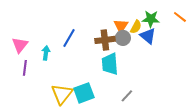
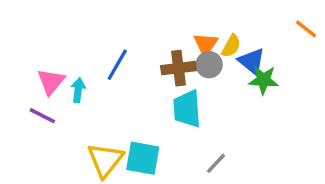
green star: (151, 19) -> (264, 80), moved
pink triangle: (20, 45) -> (51, 82), moved
purple line: (25, 68) -> (42, 116), turned -70
cyan square: (84, 93) -> (143, 158), turned 30

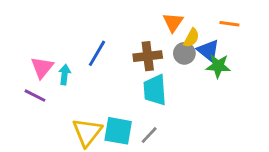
orange line: (306, 29) -> (229, 24), moved, turned -30
orange triangle: (206, 44) -> (173, 22), moved
gray circle: (209, 65) -> (184, 53), moved
gray line: (216, 163) -> (149, 135), moved

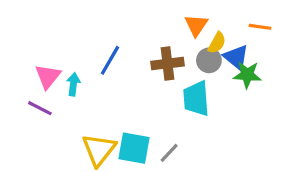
cyan trapezoid: (155, 90) -> (196, 99), moved

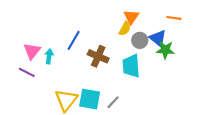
yellow semicircle: (217, 43) -> (125, 29), moved
brown cross: (167, 64) -> (98, 56), moved, turned 30

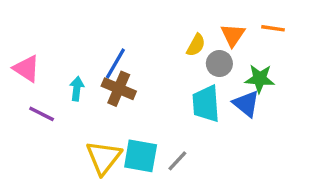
orange triangle: (131, 17) -> (233, 35), moved
blue triangle: (158, 38) -> (246, 104), moved
pink triangle: (32, 51) -> (26, 69), moved, turned -36
brown cross: (98, 56) -> (119, 89), moved

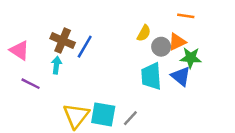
orange line: (273, 28) -> (186, 16), moved
orange triangle: (233, 35) -> (177, 42), moved, turned 30
brown cross: (119, 89) -> (63, 41), moved

